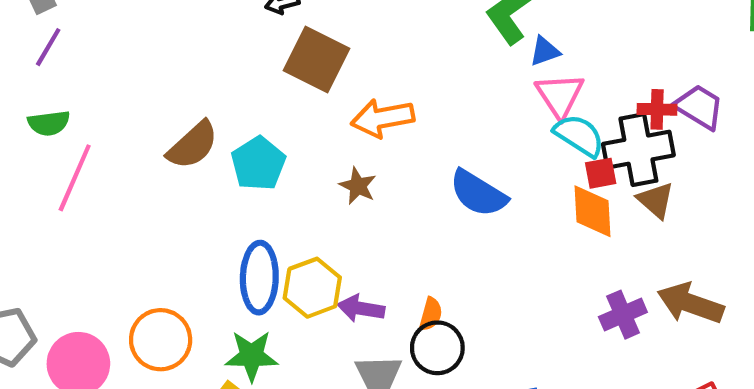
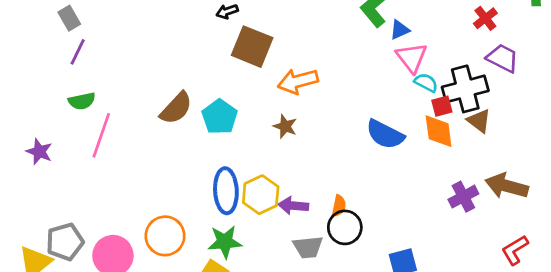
red cross: (657, 109) -> (485, 18), moved, turned -35
cyan semicircle: (579, 135) -> (426, 83), size x0.7
blue semicircle: (478, 193) -> (385, 134), moved

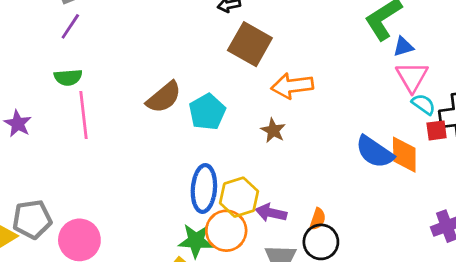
orange diamond: (439, 131) -> (404, 155), moved
pink line: (101, 135) -> (83, 115), turned -33
orange circle: (165, 236) -> (226, 231), moved

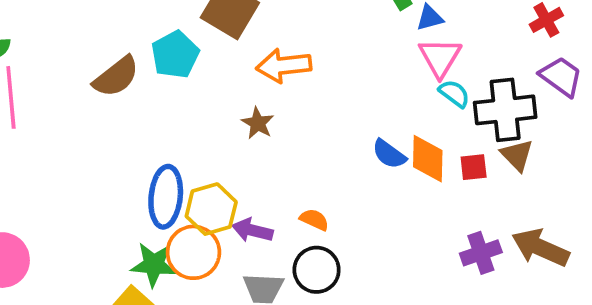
cyan pentagon: (207, 112) -> (175, 55), moved
red square: (437, 130) -> (474, 167), moved
blue semicircle: (375, 152) -> (389, 154), size x0.7
orange semicircle: (318, 219) -> (314, 220), moved, turned -85

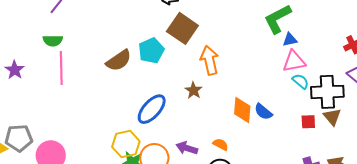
pink triangle: (440, 57) -> (294, 61), turned 45
orange arrow: (284, 66) -> (210, 60), turned 80
orange diamond: (428, 159) -> (242, 110), moved
blue ellipse: (166, 197) -> (152, 109), moved, turned 32
yellow hexagon: (211, 209) -> (126, 144), moved

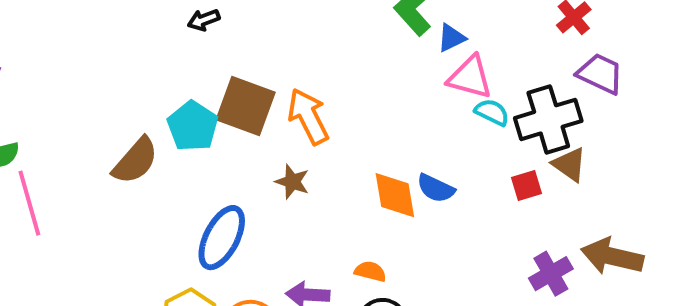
brown square: (182, 28) -> (246, 106), moved
pink triangle: (294, 61) -> (470, 77), turned 40

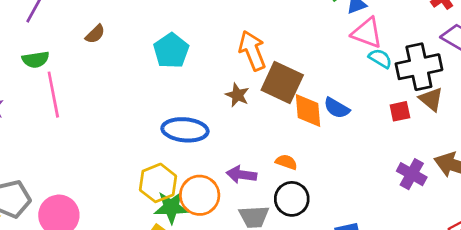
brown square: (246, 106) -> (282, 82), moved
brown semicircle: (135, 161) -> (95, 34), moved, size x0.6
blue ellipse: (222, 238) -> (185, 130), turned 63
purple cross: (551, 274) -> (412, 174), turned -36

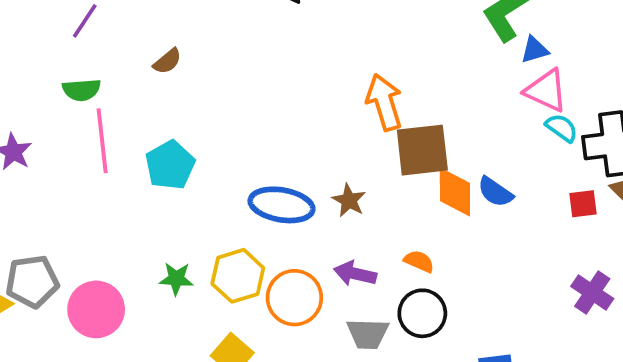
cyan pentagon: (171, 51) -> (170, 165), moved
brown square: (282, 82) -> (422, 150), turned -36
brown star: (237, 95) -> (349, 200), moved
green star: (171, 207) -> (176, 279), moved, size x0.7

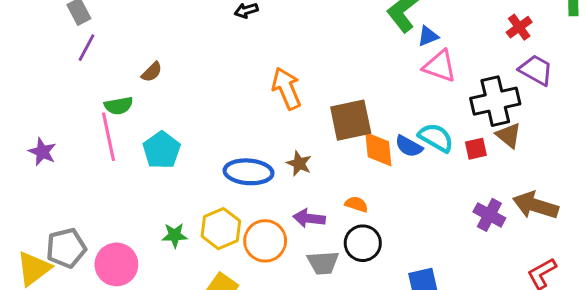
green semicircle: (81, 90) -> (119, 106), moved
orange arrow: (384, 102) -> (287, 88), moved
cyan semicircle: (562, 128) -> (436, 138), moved, size x1.4

